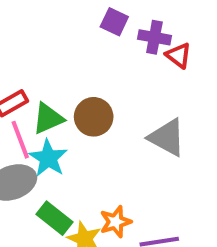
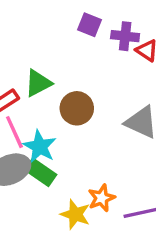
green triangle: (48, 118) -> (38, 83), moved
green rectangle: (55, 218) -> (41, 172), moved

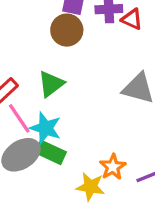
green triangle: (38, 83) -> (51, 84), moved
brown circle: (77, 108) -> (67, 30), moved

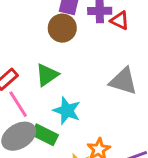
cyan star: (46, 128) -> (67, 111), moved

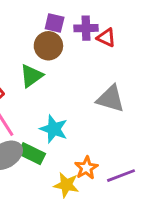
green triangle: (47, 75) -> (31, 76), moved

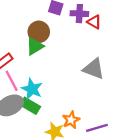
brown circle: (48, 46) -> (39, 32), moved
cyan star: (54, 129) -> (32, 89), moved

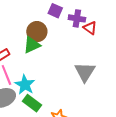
gray triangle: (94, 69) -> (85, 72), turned 35
green rectangle: (30, 106) -> (32, 103), moved

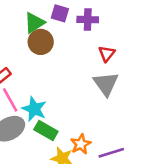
red triangle: (90, 28) -> (107, 54), moved, turned 40
green triangle: (32, 45) -> (34, 23), moved

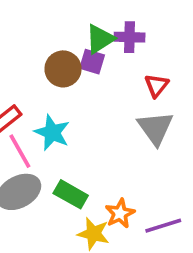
purple square: (60, 13) -> (92, 62), moved
green triangle: (34, 23) -> (100, 39), moved
cyan star: (34, 109) -> (52, 133), moved

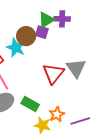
red triangle: (157, 85) -> (53, 74), moved, size x1.6
cyan star: (52, 133) -> (16, 48), moved

